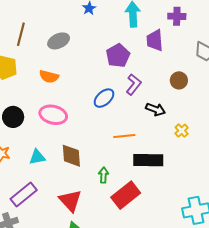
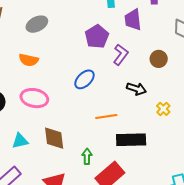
purple L-shape: (134, 84) -> (121, 55), moved

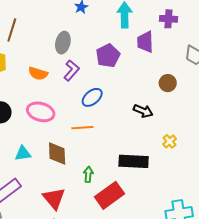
gray ellipse: (37, 24) -> (63, 43), moved, turned -55
purple L-shape: (121, 55) -> (71, 70), moved
yellow cross: (163, 109) -> (170, 141), moved
orange line: (106, 117) -> (82, 128), moved

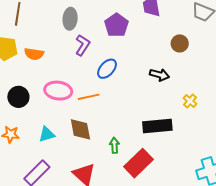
orange semicircle: (38, 73) -> (34, 54), moved
orange line: (82, 128) -> (89, 97), moved

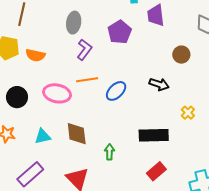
blue ellipse: (107, 69) -> (116, 91), moved
orange line: (89, 97) -> (87, 80), moved
red rectangle: (138, 163) -> (156, 171), moved, size x0.7

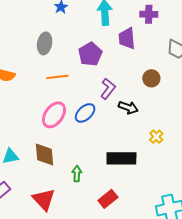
purple L-shape: (84, 50) -> (108, 89), moved
orange line: (87, 80) -> (57, 77), moved
pink ellipse: (57, 93) -> (54, 115), moved, turned -68
red rectangle: (156, 171) -> (108, 199), moved

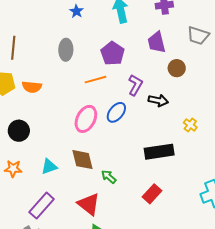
purple trapezoid: (127, 38) -> (157, 42), moved
orange line: (57, 77) -> (95, 80), moved
green arrow: (77, 174) -> (109, 177), moved, turned -42

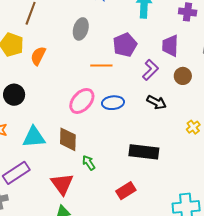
purple L-shape: (135, 85) -> (150, 70), moved
orange semicircle: (32, 87) -> (38, 56), turned 96
blue ellipse: (116, 112) -> (113, 103), turned 30
yellow cross: (190, 125) -> (193, 127), moved
cyan triangle: (49, 166) -> (34, 137), size x1.4

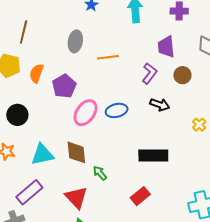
purple pentagon: (125, 45) -> (64, 86), moved
orange line: (101, 66) -> (108, 57), moved

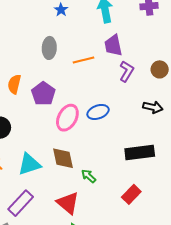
purple trapezoid: (166, 47) -> (113, 45), moved
black arrow: (160, 105) -> (153, 107), moved

